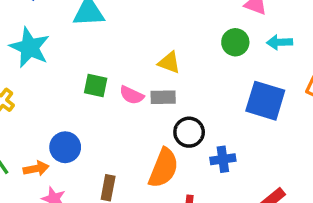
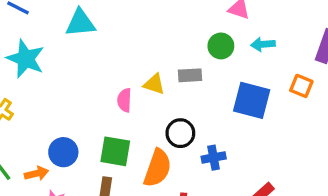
yellow triangle: (169, 63) -> (154, 84), moved
green square: (96, 85) -> (115, 151), moved, size x1.4
pink semicircle: (132, 95) -> (124, 100), turned 70
gray rectangle: (163, 97) -> (190, 75), moved

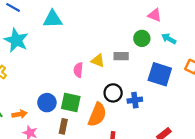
cyan arrow: (263, 44) -> (169, 39), turned 32
blue circle: (63, 152) -> (47, 103), moved
blue cross: (214, 158) -> (135, 100), moved

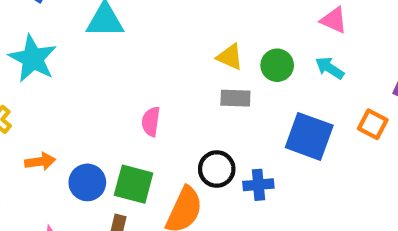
pink triangle: (155, 15) -> (334, 20), moved
yellow triangle: (98, 61) -> (230, 57), moved
orange arrow: (20, 114) -> (40, 161), moved

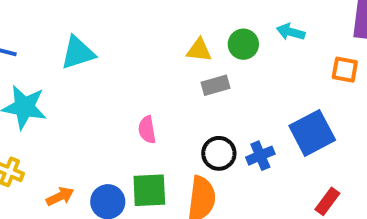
blue square: (309, 136) -> (312, 133), moved, turned -30

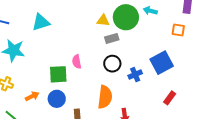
green circle: (243, 44) -> (126, 17), size x1.6
black circle: (219, 153) -> (112, 64), moved
green square: (149, 190) -> (58, 74), moved

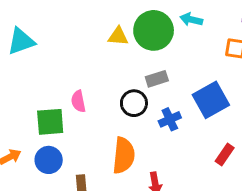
gray rectangle: (112, 38) -> (157, 79), moved

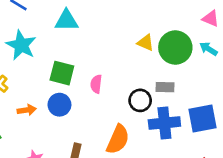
blue cross: (170, 119) -> (164, 123), size x1.6
green square: (50, 122) -> (62, 73), moved
blue circle: (49, 160) -> (59, 105), moved

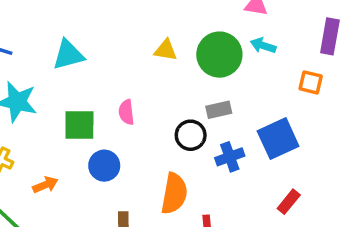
yellow triangle: (145, 43) -> (166, 50), moved
pink semicircle: (96, 84) -> (126, 112), moved
blue circle: (59, 105) -> (104, 166), moved
blue cross: (164, 123) -> (230, 157), size x0.7

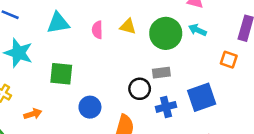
pink semicircle: (126, 112) -> (97, 30), moved
blue circle: (104, 166) -> (90, 107), moved

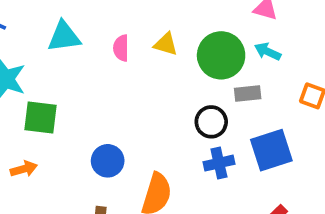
gray rectangle: (161, 73) -> (248, 93), moved
green square: (61, 74) -> (40, 117), moved
black circle: (140, 89) -> (211, 122), moved

